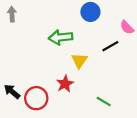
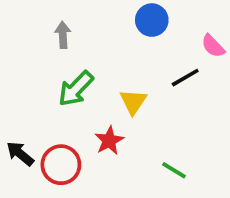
gray arrow: (12, 14) -> (63, 35), moved
green arrow: (61, 37) -> (76, 89), moved, turned -40

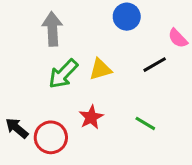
gray arrow: (63, 35) -> (52, 29), size x1.5
yellow triangle: (133, 102) -> (100, 69), moved, turned 40
green line: (174, 170) -> (145, 123), moved

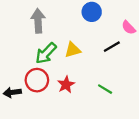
black arrow: (17, 128) -> (12, 92), turned -48
red circle: (51, 137) -> (37, 80), moved

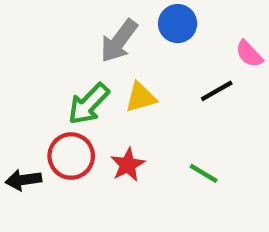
gray arrow: (38, 21) -> (119, 41), moved, turned -140

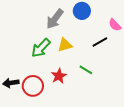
red circle: (71, 156) -> (33, 86), moved
green line: (204, 173) -> (86, 70), moved

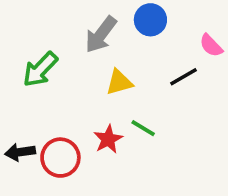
green arrow: (41, 48) -> (40, 69), moved
green line: (86, 70) -> (143, 128), moved

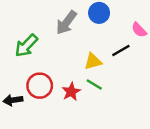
yellow triangle: (119, 82) -> (93, 61), moved
red circle: (60, 158) -> (40, 86), moved

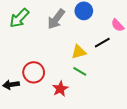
green arrow: (26, 46) -> (19, 18), moved
red star: (71, 92) -> (60, 89), moved

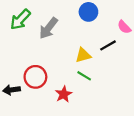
gray arrow: (56, 19) -> (48, 28), moved

